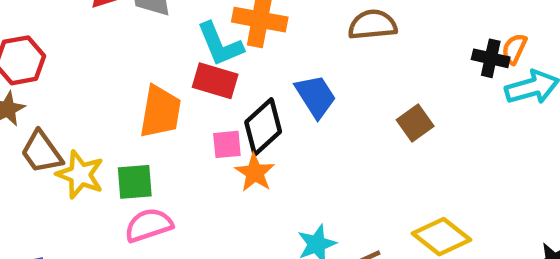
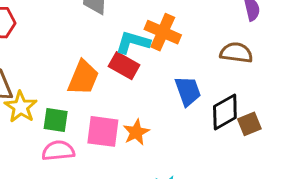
cyan L-shape: (220, 44) -> (133, 42), turned 116
black diamond: (263, 127) -> (225, 112), moved
pink square: (227, 144) -> (103, 131), moved, size x1.6

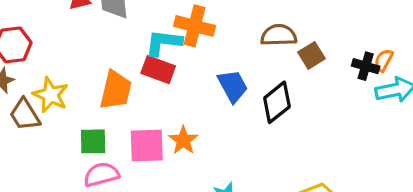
yellow star: (21, 107) -> (51, 95), moved
brown square: (249, 124) -> (311, 55), moved

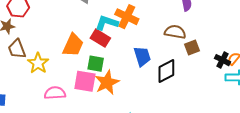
yellow star: (51, 95) -> (38, 63), moved
orange star: (183, 140) -> (107, 82), size x1.4
green square: (93, 141) -> (96, 64), moved

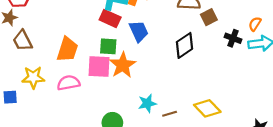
orange trapezoid: (73, 45) -> (67, 49), moved
blue trapezoid: (142, 56) -> (139, 31), moved
black cross: (222, 60) -> (233, 38), moved
yellow star: (38, 63) -> (33, 77), moved, turned -30

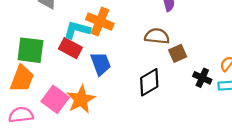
green square: (108, 46) -> (30, 50), moved, size x1.4
pink square: (99, 67) -> (55, 99), turned 30

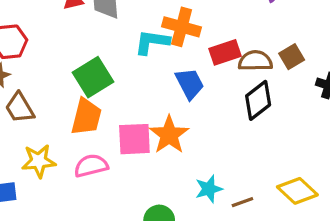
brown semicircle: (157, 36) -> (255, 61), moved
red rectangle: (70, 48) -> (225, 52), moved, turned -40
green square: (30, 50) -> (93, 77), turned -32
pink square: (55, 99) -> (134, 139), turned -32

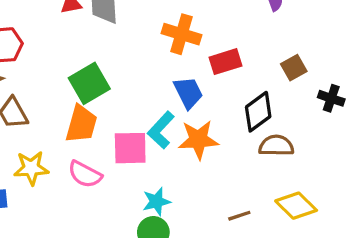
cyan L-shape: (152, 42) -> (161, 130), moved, turned -57
brown semicircle: (255, 61) -> (276, 146), moved
orange star: (169, 135) -> (198, 140), moved, turned 30
pink semicircle: (91, 166) -> (85, 174), turned -140
cyan star: (209, 189) -> (156, 201), moved

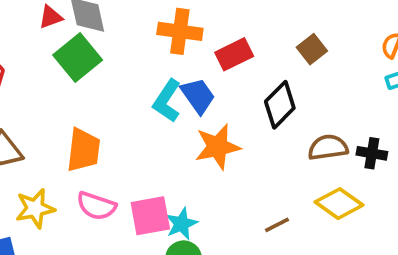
green square: (89, 83) -> (78, 58), moved
black cross: (331, 98) -> (372, 153), moved
cyan L-shape: (161, 130) -> (167, 101), moved
brown semicircle: (276, 146) -> (328, 147), moved
pink square: (130, 148) -> (150, 216), moved

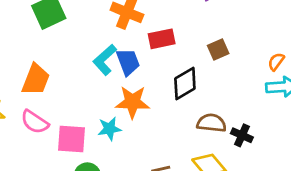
cyan star: (182, 224) -> (109, 129), moved

